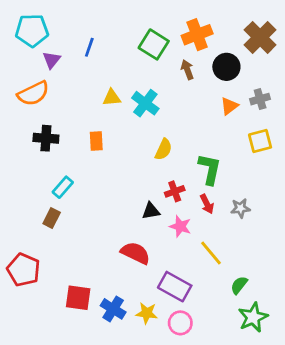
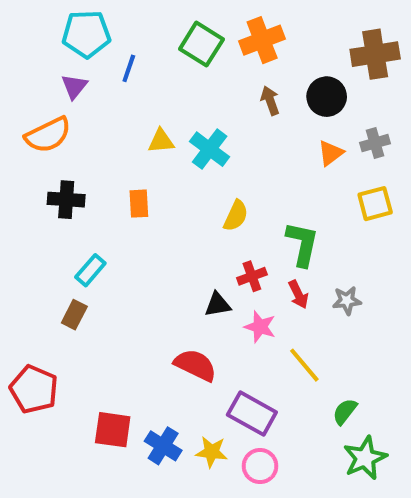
cyan pentagon: (32, 30) -> (86, 34), moved
orange cross: (197, 35) -> (262, 40), moved
brown cross: (260, 37) -> (375, 54), turned 36
green square: (154, 44) -> (201, 44), moved

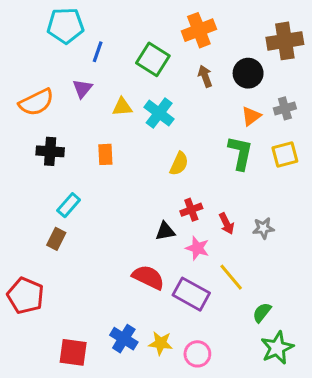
green square: (201, 44) -> (153, 59), moved
purple triangle: (74, 86) -> (82, 89), moved
green L-shape: (302, 244) -> (240, 153), moved
purple rectangle: (252, 414) -> (191, 294), moved
red square: (113, 430) -> (73, 352), moved

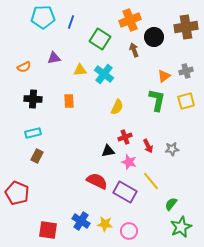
blue line: (98, 52) -> (71, 22), moved
black circle: (248, 73) -> (154, 37), moved
purple triangle: (82, 89) -> (54, 58), turned 40
orange semicircle: (36, 102) -> (24, 67), size x0.6
cyan rectangle: (69, 205) -> (33, 133), moved, turned 35

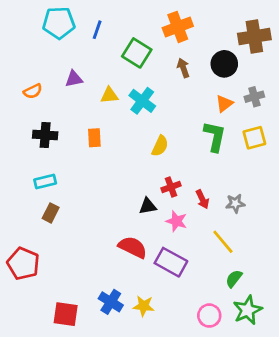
black circle: (154, 37) -> (224, 64), moved
yellow line: (151, 181) -> (223, 242), moved
pink circle: (129, 231) -> (209, 316), moved

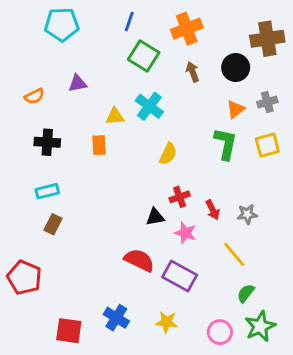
blue line: (97, 30) -> (129, 21), moved
yellow triangle: (109, 95) -> (115, 116), moved
yellow star: (144, 306) -> (167, 322), moved

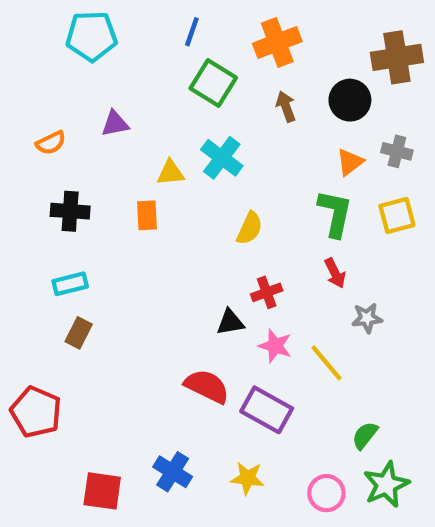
gray cross: (267, 102) -> (397, 151), turned 30
red arrow: (213, 210) -> (335, 273), moved
yellow line: (234, 254) -> (326, 363), moved

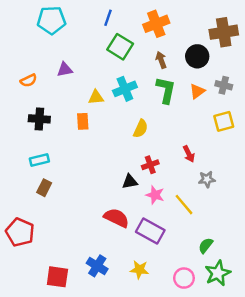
cyan cross: (222, 158) -> (125, 89), turned 30
green L-shape: (335, 213) -> (166, 90), moved

